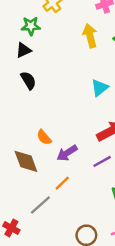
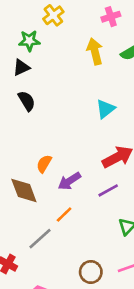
orange semicircle: (44, 137) -> (44, 164), turned 70

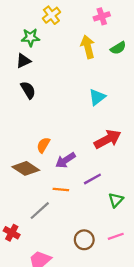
brown diamond: (24, 190) -> (26, 168), turned -36
purple line: (108, 190) -> (92, 179), moved
orange line: (64, 215) -> (61, 189), turned 49

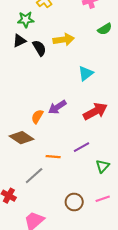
yellow arrow: (88, 47) -> (64, 40), moved, turned 96
black semicircle: (28, 90) -> (39, 48), moved
purple arrow: (66, 160) -> (57, 107), moved

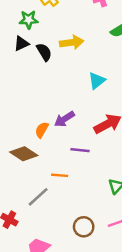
purple line: (82, 147) -> (80, 150), moved, turned 35

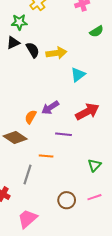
yellow arrow: (72, 42) -> (56, 53), moved
gray line: (38, 197) -> (28, 174), turned -30

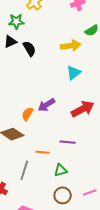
yellow arrow: (56, 53) -> (71, 46), moved
purple line: (64, 134) -> (68, 142), moved
green triangle: (94, 165) -> (61, 170), moved, turned 32

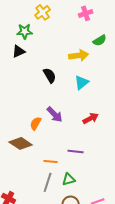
black semicircle: (29, 49) -> (50, 75), moved
purple arrow: (46, 105) -> (55, 114), turned -102
red arrow: (83, 109) -> (91, 118), size x0.7
gray line: (24, 170) -> (48, 182), moved

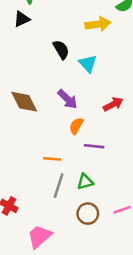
cyan triangle: (82, 82) -> (88, 64), moved, turned -35
orange semicircle: (36, 123) -> (76, 126), moved
brown diamond: (21, 143) -> (24, 102), moved, turned 30
orange line: (51, 161) -> (52, 159), moved

